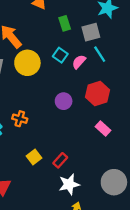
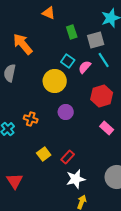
yellow circle: (27, 63) -> (55, 81), moved
purple circle: (64, 101) -> (66, 112), moved

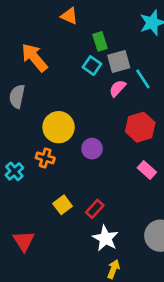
gray square: (96, 40) -> (119, 62), moved
cyan square: (68, 61) -> (92, 66), moved
yellow circle: (55, 81) -> (59, 127), moved
white star: (76, 179) -> (105, 238), turned -30

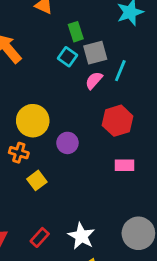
cyan line: (143, 79) -> (120, 71), turned 55
pink rectangle: (147, 170) -> (124, 165), turned -42
yellow square: (63, 205) -> (37, 180), moved
red rectangle: (95, 209) -> (40, 237), moved

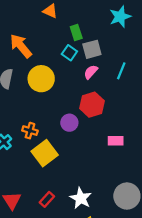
cyan line: (120, 71) -> (121, 71), moved
yellow circle: (33, 121) -> (41, 79), moved
red hexagon: (118, 121) -> (92, 105), moved
yellow square: (37, 180) -> (45, 153), size x1.6

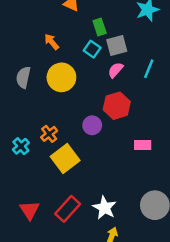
orange arrow: (21, 46) -> (52, 42), moved, size x0.6
orange cross: (30, 131) -> (49, 134), turned 35
red rectangle: (47, 199) -> (68, 209), size x1.5

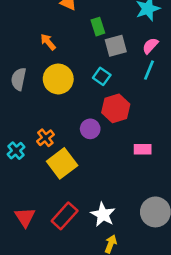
cyan square: (92, 49) -> (102, 76), moved
pink semicircle: (116, 70) -> (150, 46), moved

